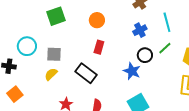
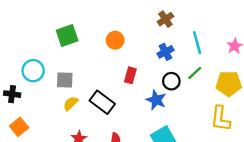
red rectangle: (99, 47) -> (130, 75), moved
yellow semicircle: (51, 74) -> (71, 103), moved

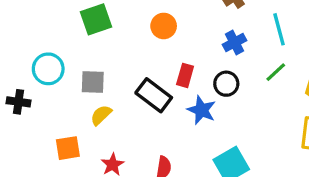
black circle: (171, 81) -> (226, 84), moved
blue star: (156, 100) -> (202, 110), moved
black rectangle: (102, 102) -> (154, 95), moved
orange square: (19, 127) -> (68, 148), moved, turned 30

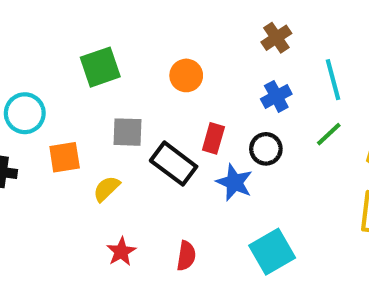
cyan circle: (48, 69) -> (25, 113), moved
gray square: (93, 82) -> (127, 132), moved
orange square: (68, 148) -> (65, 157), moved

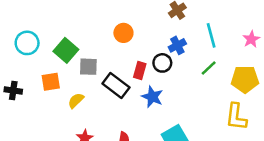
green square: (100, 67) -> (66, 50), moved, turned -30
cyan circle: (25, 113) -> (27, 43), moved
black circle: (266, 149) -> (162, 63), moved

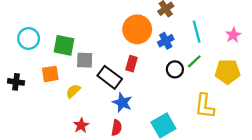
orange circle: (123, 33) -> (137, 29), moved, size x1.6
green square: (66, 50) -> (64, 45), turned -30
black circle: (162, 63) -> (175, 69), moved
blue star: (152, 97) -> (122, 103), moved
yellow L-shape: (236, 117) -> (205, 106), moved

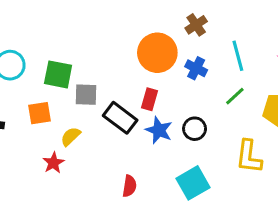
blue cross: (166, 41) -> (196, 68), turned -35
black circle: (175, 69) -> (195, 129), moved
blue star: (122, 103) -> (159, 130), moved
red star: (81, 125) -> (53, 163), moved

